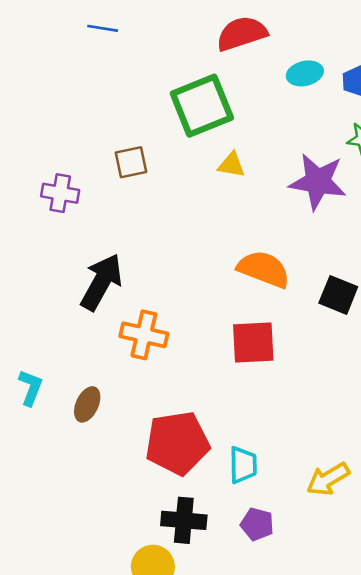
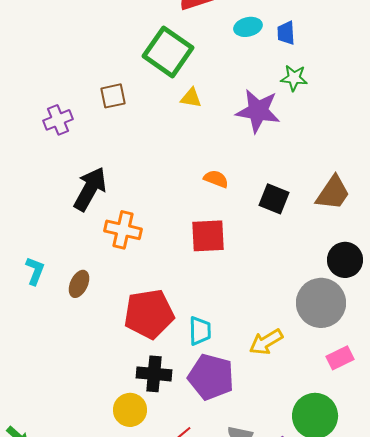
green square: (202, 106) -> (168, 52), turned -33
purple cross: (60, 193) -> (58, 120), turned -32
orange semicircle: (264, 269) -> (216, 179), size x0.6
purple pentagon: (257, 524) -> (211, 377), size x1.8

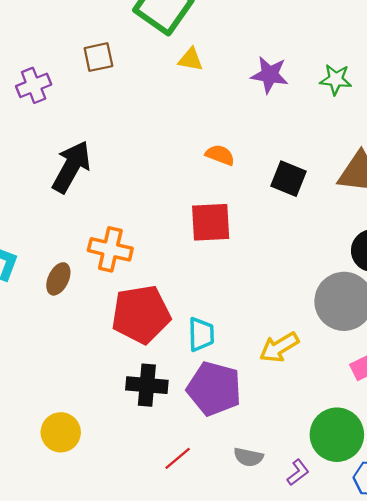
green star: (294, 78) -> (336, 79), moved
purple star: (258, 111) -> (270, 75), size x0.7
orange cross: (123, 230) -> (110, 249), moved
yellow circle: (130, 410) -> (61, 432), moved

